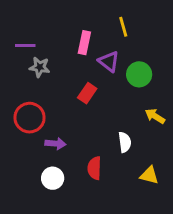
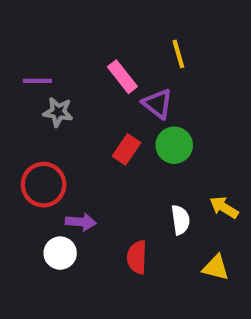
pink rectangle: (84, 43) -> (122, 77), turned -50
green circle: (139, 74) -> (174, 145), moved
yellow arrow: (155, 116) -> (224, 207), moved
white circle: (53, 178) -> (60, 253), moved

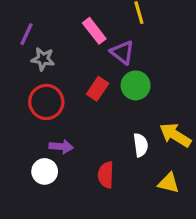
purple line: (37, 81) -> (26, 34), turned -65
red circle: (44, 185) -> (46, 102), moved
yellow arrow: (224, 207) -> (175, 135), size x1.4

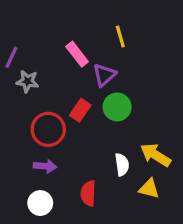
purple triangle: (122, 52) -> (104, 75), turned 40
red circle: (46, 102) -> (48, 129), moved
white circle: (45, 171) -> (40, 203), moved
yellow triangle: (169, 183) -> (149, 189), moved

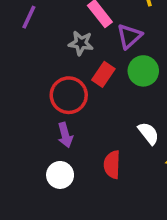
gray star: (27, 81) -> (81, 43), moved
white semicircle: (122, 165) -> (148, 133), turned -30
purple arrow: (45, 166) -> (65, 135), turned 70

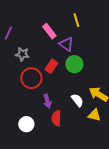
purple triangle: (129, 36) -> (66, 44), turned -42
gray star: (81, 43) -> (22, 54), moved
purple arrow: (65, 135) -> (47, 101), moved

